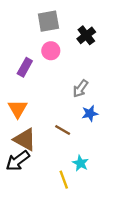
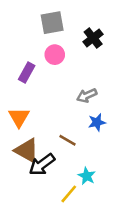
gray arrow: (80, 89) -> (87, 96), turned 30
black arrow: (18, 161) -> (42, 165), moved
yellow line: (64, 180) -> (69, 194), turned 60

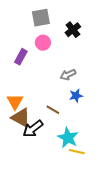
orange triangle: (19, 117) -> (15, 102), moved
cyan star: (87, 176) -> (68, 138), size x1.5
yellow line: (69, 194) -> (77, 152), moved, turned 63

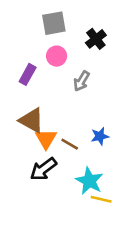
gray arrow: (68, 75) -> (81, 81), moved, turned -35
blue star: (76, 96) -> (100, 136), moved
orange triangle: (15, 102) -> (46, 139), moved
brown triangle: (21, 118) -> (32, 120), moved

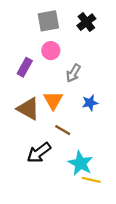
black cross: (96, 39) -> (86, 22), moved
blue star: (100, 136) -> (90, 103), moved
orange triangle: (46, 139) -> (53, 100), moved

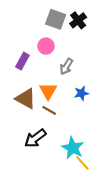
gray square: (48, 21) -> (56, 19), moved, turned 30
brown line: (63, 130) -> (49, 110), moved
yellow line: (91, 180) -> (82, 163), turned 35

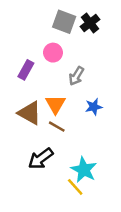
yellow line: (82, 163) -> (75, 187), moved

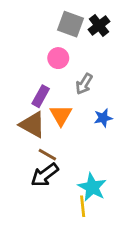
purple rectangle: (26, 70) -> (41, 96), moved
brown line: (57, 127) -> (47, 155), moved
yellow line: (75, 187) -> (83, 206), turned 36

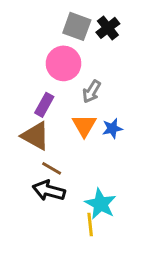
pink circle: (58, 58) -> (64, 63), size x1.5
orange triangle: (61, 115) -> (84, 126), moved
black arrow: (45, 175) -> (49, 191), turned 52

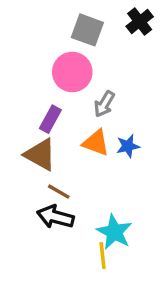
black cross: (108, 28) -> (140, 22), moved
orange triangle: (84, 126) -> (96, 143), turned -40

